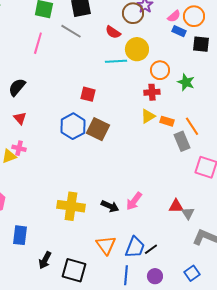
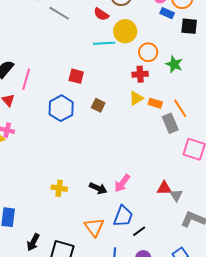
pink line: (38, 43) -> (26, 79), moved
brown square: (98, 129) -> (98, 105), moved, size x0.6
yellow cross: (71, 206) -> (59, 188), size x0.6
blue trapezoid: (135, 247) -> (123, 216), moved

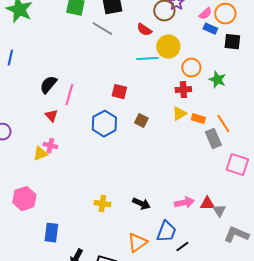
pink arrow: (122, 183) -> (184, 203), moved, turned -138
orange triangle: (94, 227) -> (137, 243), turned 30

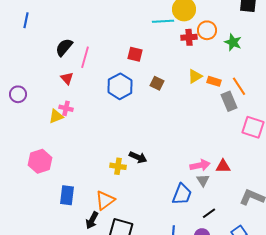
red cross: (183, 90) -> (189, 37), moved
black arrow: (141, 204) -> (138, 157), moved
gray triangle: (219, 211) -> (203, 180), moved
orange triangle: (137, 243) -> (105, 200), moved
black line: (182, 247) -> (209, 213), moved

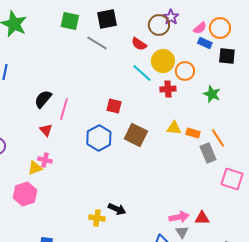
cyan line: (163, 21) -> (142, 73), turned 45
orange circle: (207, 30) -> (185, 71), moved
yellow triangle: (195, 76) -> (174, 128), turned 35
brown square: (157, 83) -> (136, 135), size x1.6
pink hexagon: (40, 161) -> (25, 194), moved

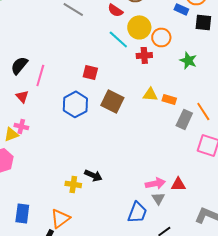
orange line: (218, 138) -> (203, 111), moved
gray rectangle: (208, 153) -> (184, 119), turned 48

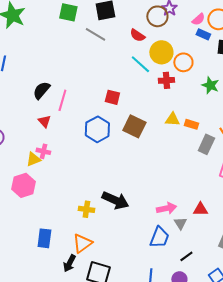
black arrow: (93, 175) -> (115, 200), size x1.5
pink arrow: (155, 183) -> (166, 208), moved
yellow cross: (73, 184) -> (86, 209), moved

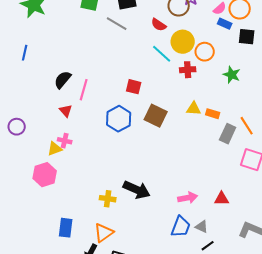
gray triangle: (180, 223) -> (202, 227), moved, turned -32

